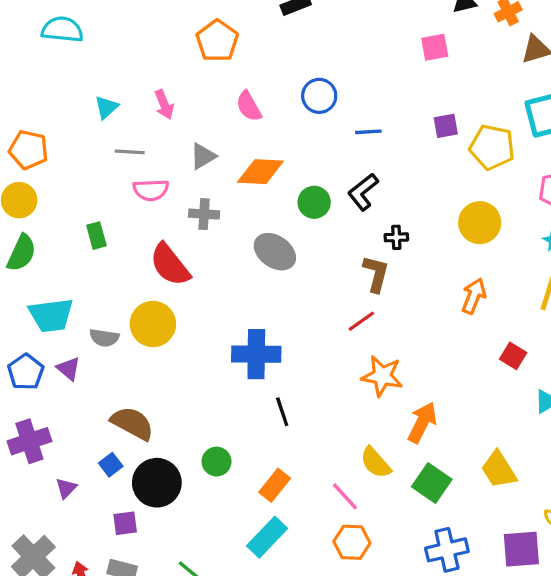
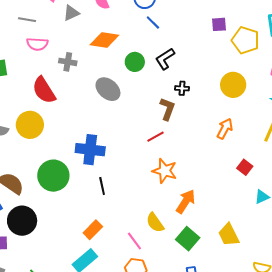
blue line: (368, 132) -> (153, 22), moved, turned 42
gray triangle: (203, 156) -> (71, 13), moved
green circle: (216, 462) -> (53, 176), moved, size x1.8

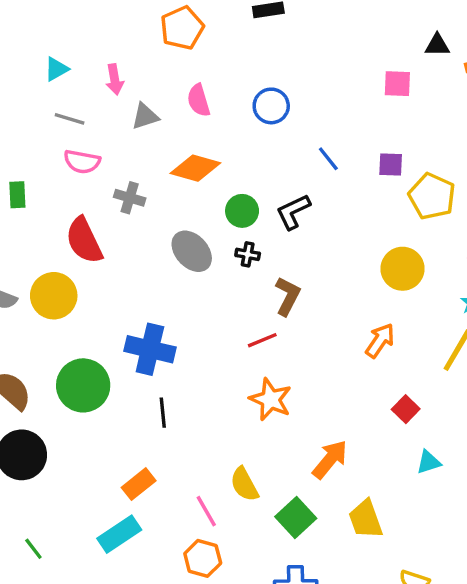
blue line: (153, 22) -> (328, 159), moved
black cross: (182, 88) -> (248, 254), moved
orange arrow: (186, 201) -> (330, 459), moved

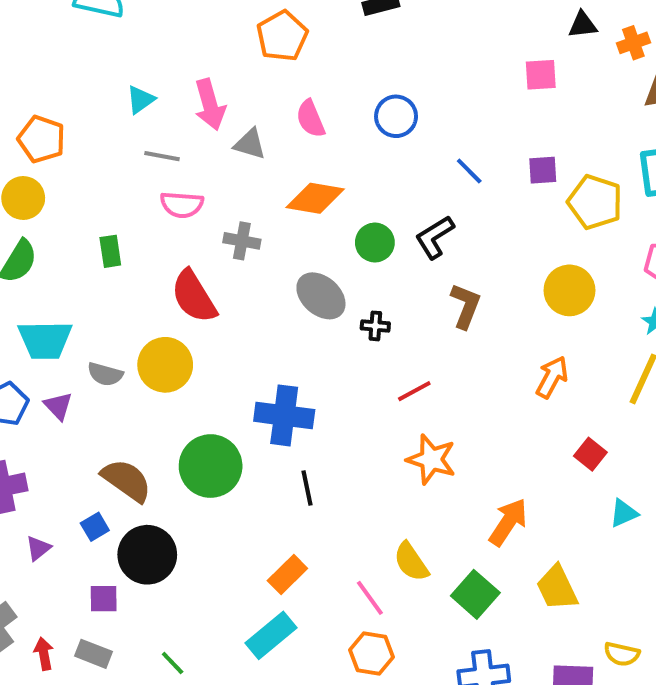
pink arrow: (115, 79) -> (210, 105), size x1.4
gray triangle: (145, 116) -> (250, 144), turned 40
black cross: (248, 254) -> (375, 326), moved
brown L-shape: (287, 296) -> (466, 306), moved

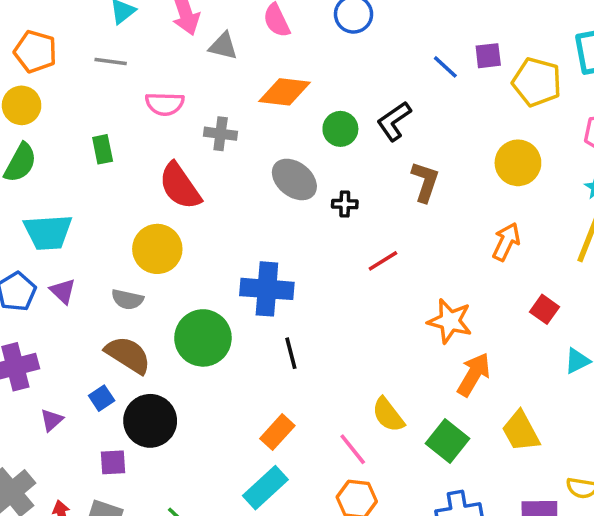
gray line: (162, 156) -> (111, 61), moved
blue line: (469, 171) -> (445, 67), moved
gray semicircle: (105, 374) -> (127, 299), moved
orange star: (431, 459) -> (450, 321), moved

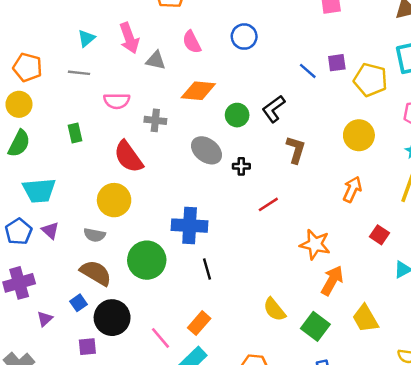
pink line: (353, 449) -> (160, 338), moved

